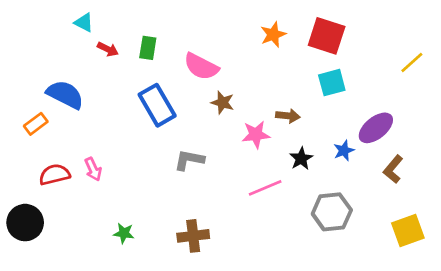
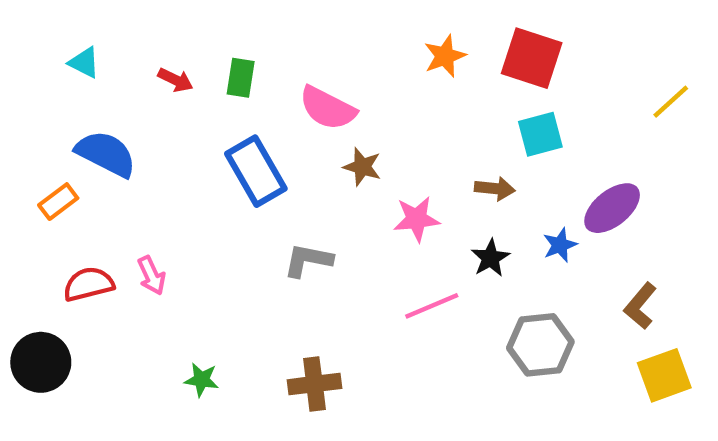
cyan triangle: (84, 23) -> (84, 63), moved
brown arrow: (288, 116) -> (495, 189), moved
brown L-shape: (393, 169) -> (640, 306), moved

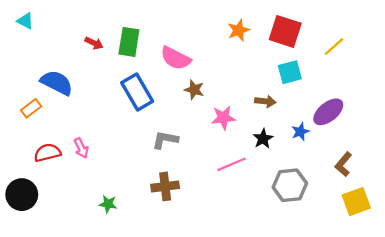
cyan triangle: (84, 63) -> (25, 21), moved
green rectangle: (241, 78) -> (129, 42), size x1.4
yellow line: (671, 102) -> (334, 47), moved
brown cross: (314, 384) -> (165, 186), moved

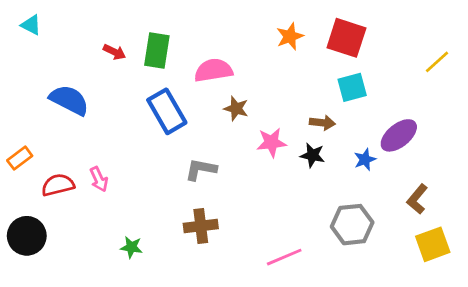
yellow line: (334, 47) -> (437, 62), moved
pink semicircle: (176, 58) -> (213, 70), turned 144
orange rectangle: (31, 108) -> (20, 158), moved
black star: (263, 139) -> (313, 155), moved, turned -30
pink line: (232, 164) -> (284, 257), moved

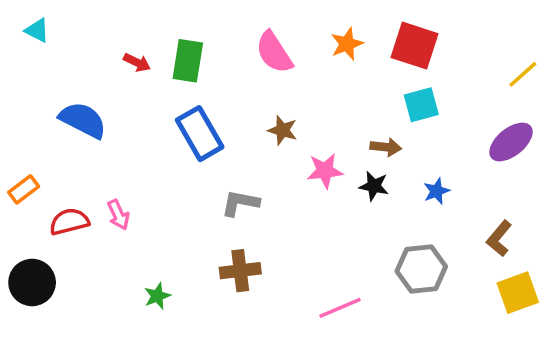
pink semicircle: (213, 70) -> (274, 52), moved, turned -114
purple ellipse: (399, 135) -> (511, 142), moved
green star: (131, 247) -> (157, 296), turned -30

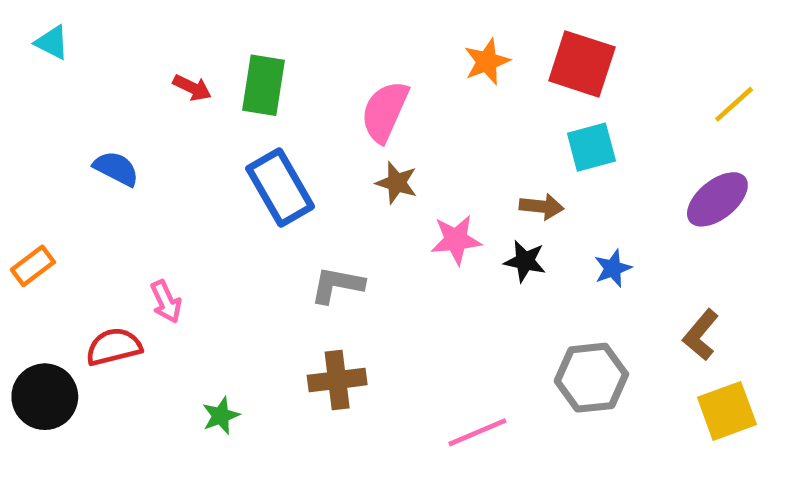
pink semicircle: (274, 52) -> (385, 111), moved, turned 57
blue semicircle: (83, 120) -> (116, 168), size x0.7
red semicircle: (69, 222) -> (114, 347), moved

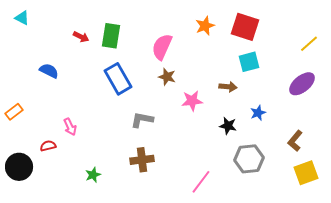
black star: (525, 261) -> (228, 126), moved
red semicircle: (114, 347) -> (48, 146), size x0.7
pink line: (477, 432) -> (201, 182), turned -30

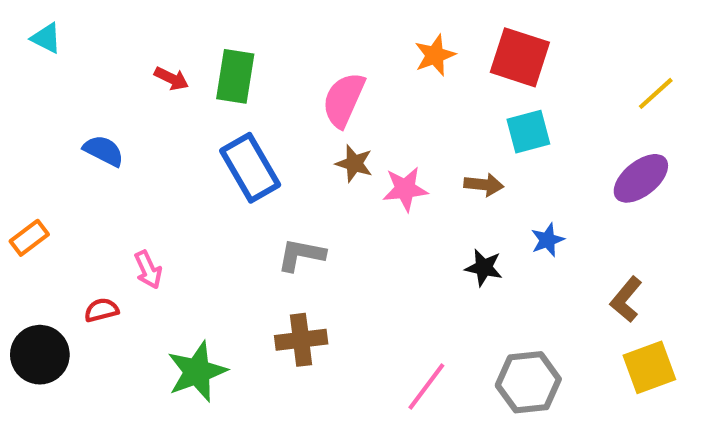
pink star: (192, 101) -> (405, 189), moved
gray hexagon: (249, 159) -> (528, 382), moved
green star: (93, 175) -> (197, 372), size x1.8

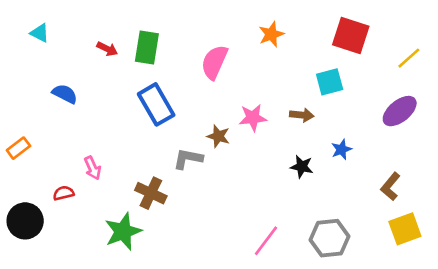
cyan triangle: (46, 38) -> (40, 33), moved
red square: (520, 57) -> (351, 36), moved
brown star: (354, 163) -> (218, 136), moved
brown cross: (301, 340) -> (151, 193), moved, turned 32

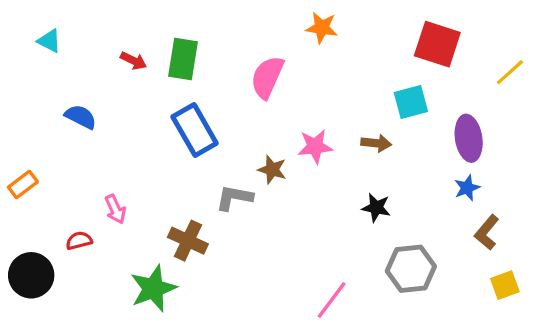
orange star: (271, 34) -> (322, 28), moved, turned 30
purple ellipse: (400, 111) -> (469, 138), moved, turned -60
blue star: (341, 149) -> (467, 188), moved
yellow square: (405, 229) -> (505, 285), size x0.7
gray hexagon: (330, 238) -> (411, 269), moved

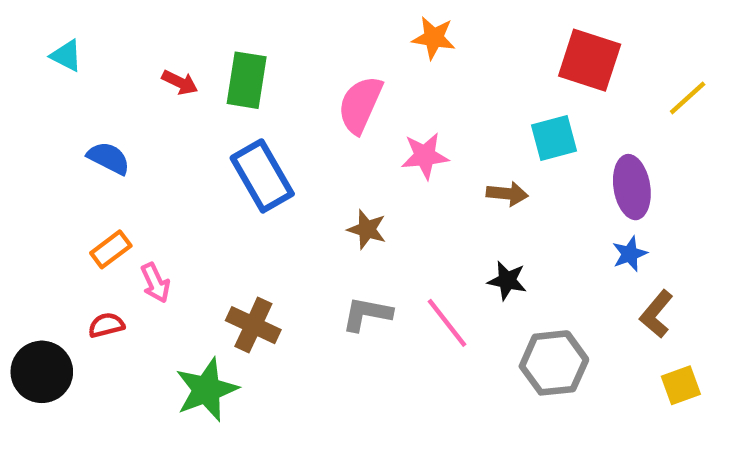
pink star: (315, 147) -> (425, 156), moved
orange rectangle: (23, 184) -> (111, 249), moved
gray L-shape: (234, 198) -> (367, 314), moved
pink line: (332, 300) -> (447, 323), moved, turned -75

